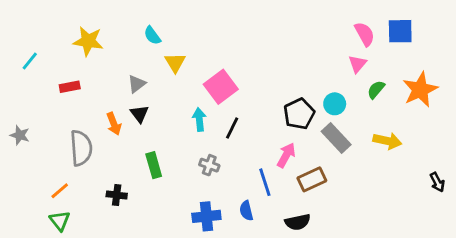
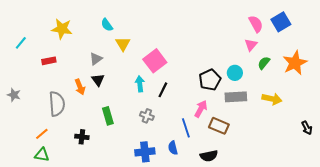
blue square: (400, 31) -> (281, 22), turned -30
gray rectangle: (336, 138) -> (236, 97), turned -50
brown rectangle: (312, 179) -> (219, 126), turned 48
green triangle: (60, 221) -> (42, 155), turned -42

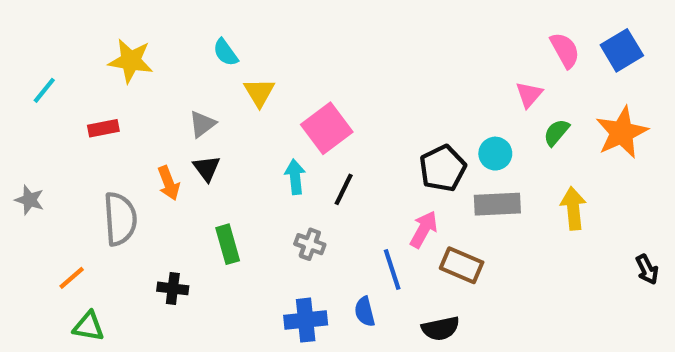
blue square: (281, 22) -> (622, 50), moved
pink semicircle: (256, 24) -> (565, 50), moved
yellow arrow: (272, 99) -> (573, 208), turned -108
orange line: (42, 134) -> (72, 278), moved

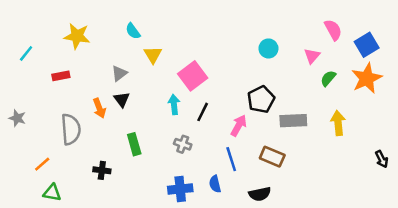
blue square: (622, 50) -> (367, 45), moved
cyan circle: (495, 154) -> (268, 48), moved
pink arrow: (424, 229) -> (239, 126), moved

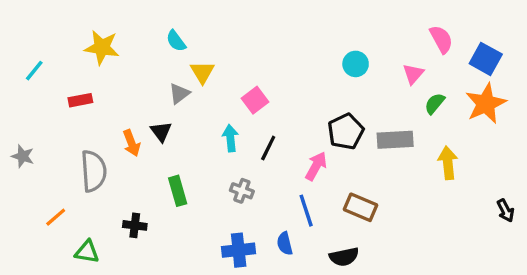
blue square: (367, 45) -> (486, 59), turned -30
gray triangle: (119, 73) -> (179, 94), moved
pink square: (193, 76) -> (255, 100), size x0.7
gray rectangle: (293, 121) -> (395, 140), moved
green triangle: (52, 193) -> (87, 252), moved

